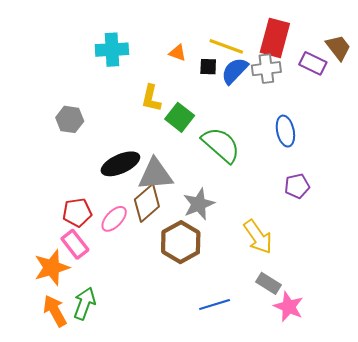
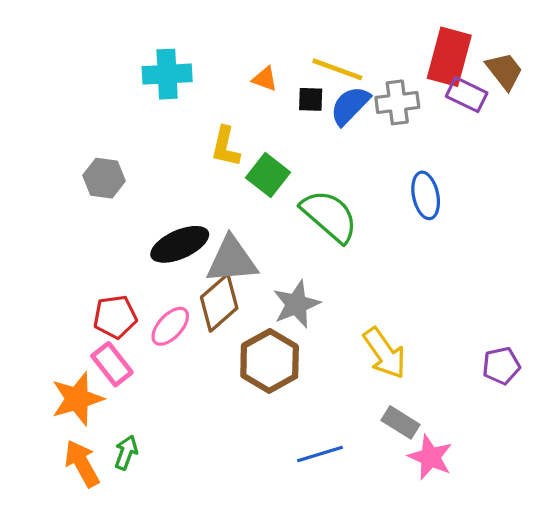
red rectangle: (275, 38) -> (449, 57), moved
purple pentagon: (297, 186) -> (501, 366), moved
green arrow: (84, 303) -> (126, 452), size x0.7

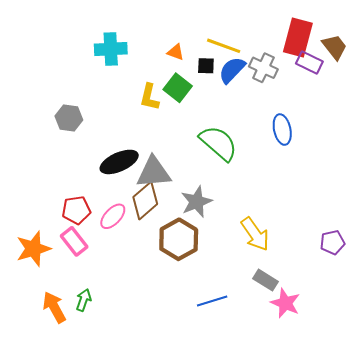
gray cross: (397, 102) -> (263, 68), turned 32
green square: (268, 175) -> (178, 88), moved
orange star: (77, 399) -> (33, 249), moved

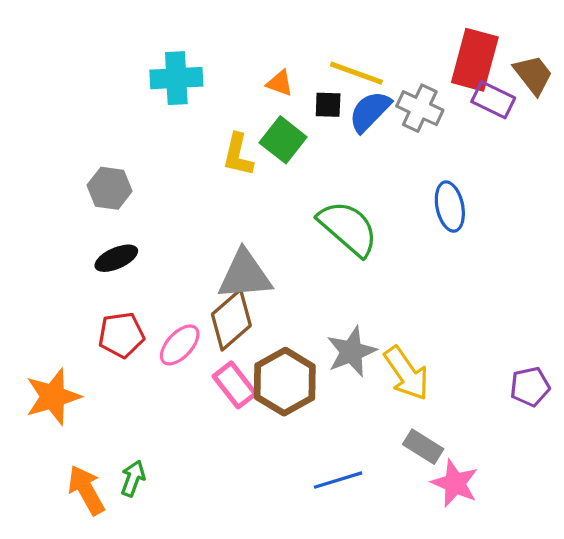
black ellipse: (119, 162) -> (116, 258), moved, size x0.7
gray star: (196, 202) -> (351, 352), moved
pink rectangle: (74, 241) -> (235, 385), moved

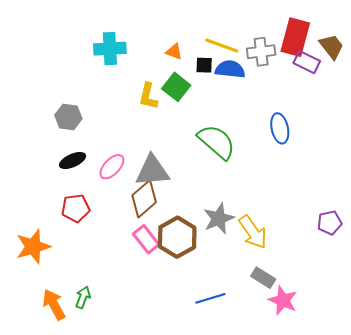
gray cross: (420, 108) -> (261, 52), moved, turned -32
blue semicircle: (370, 111) -> (230, 69), turned 52
pink ellipse: (180, 345) -> (112, 167), moved
purple pentagon: (530, 387) -> (330, 223), moved

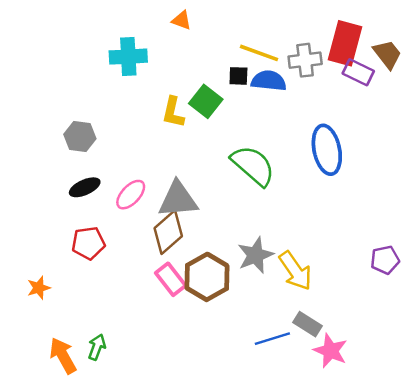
orange triangle: (174, 52) -> (182, 20), moved
blue ellipse: (280, 128) -> (327, 150), size x1.4
orange star: (33, 247) -> (39, 288), size x0.6
blue line: (210, 298) -> (272, 339), moved

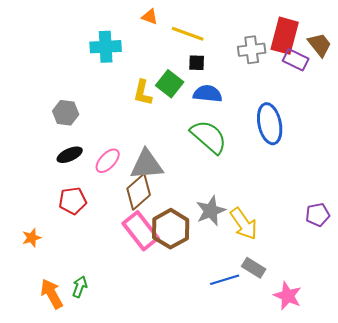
yellow line: (259, 53) -> (188, 34), moved
blue semicircle: (269, 81) -> (208, 94), moved
pink rectangle: (171, 279) -> (141, 231), size x1.4
pink star: (330, 351) -> (288, 296), moved

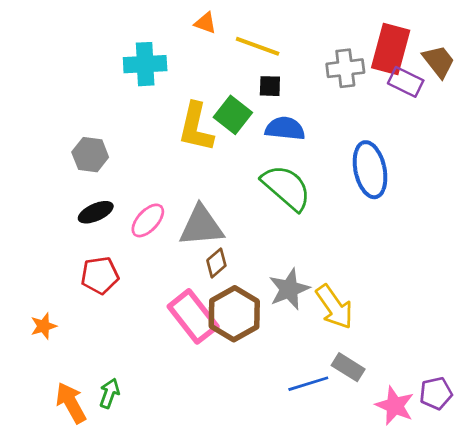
yellow L-shape: (143, 93) -> (196, 127), size x1.4
brown diamond: (139, 192) -> (216, 263), moved, size x0.6
purple pentagon: (318, 215) -> (436, 393), moved

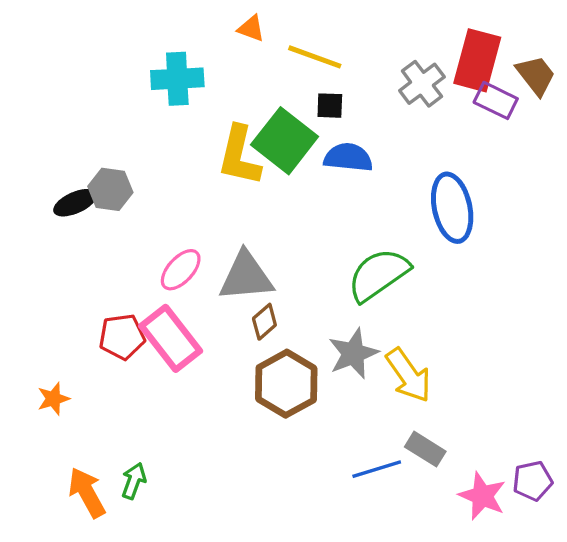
gray cross: (345, 68) -> (422, 84), turned -30
green square: (233, 115) -> (285, 141), size x1.4
green semicircle: (286, 188) -> (378, 275), moved, turned -76
black ellipse: (96, 212) -> (75, 203), moved
pink rectangle: (193, 316) -> (171, 338), moved

